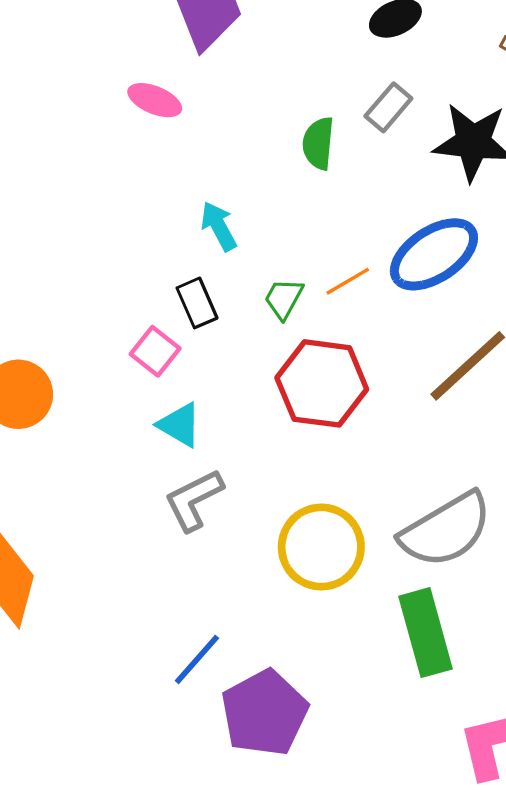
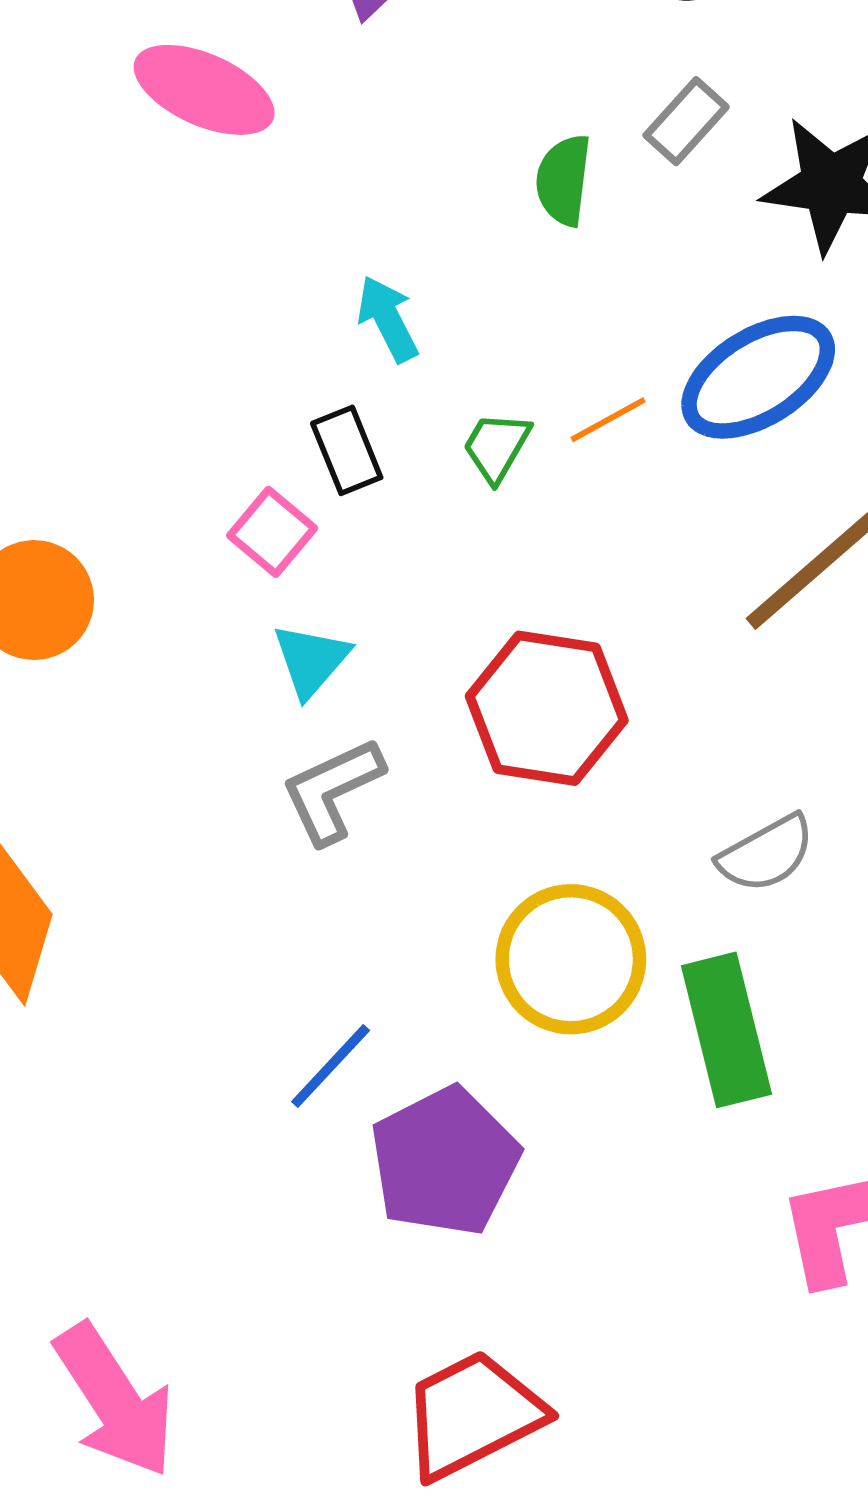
pink ellipse: (155, 100) -> (204, 90), moved, size x1.5
red hexagon: (322, 383) -> (547, 708), moved
cyan triangle: (180, 425) -> (311, 660), turned 39
gray semicircle: (446, 530) -> (766, 854), size x0.6
yellow circle: (321, 547) -> (571, 959), moved

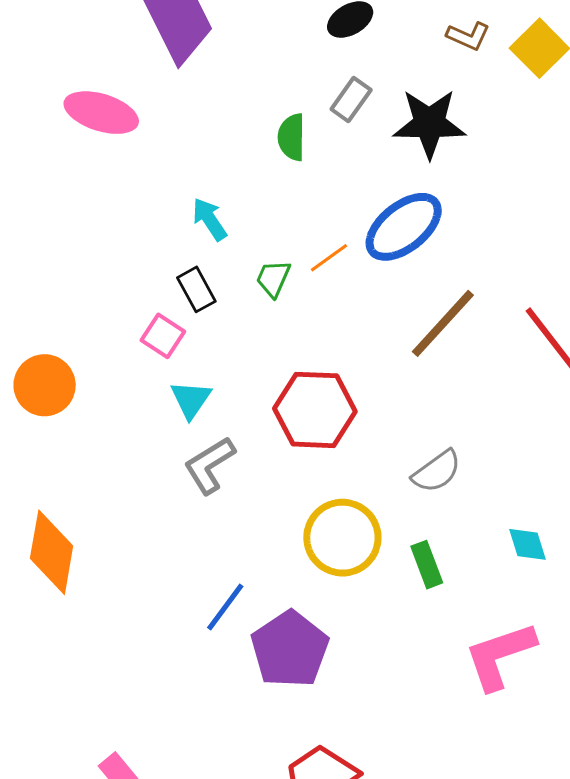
green rectangle: (726, 1030) -> (427, 565), size x0.6

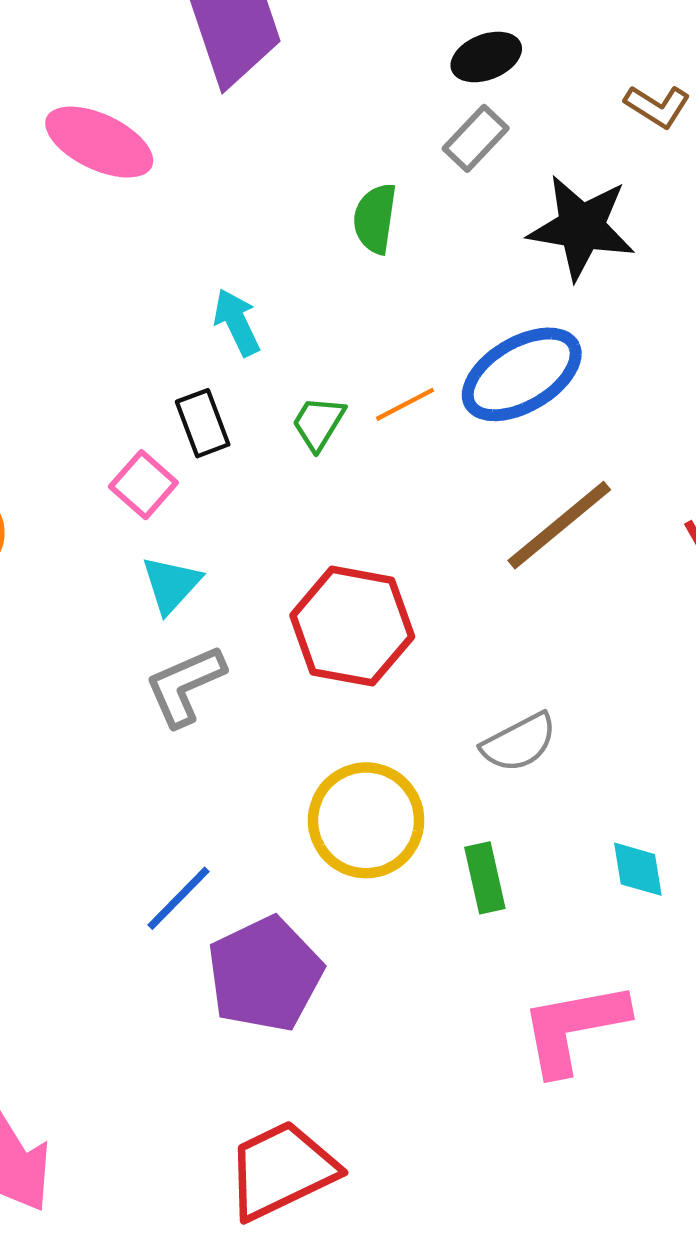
gray rectangle: (351, 99) -> (476, 138), moved

